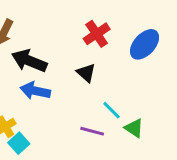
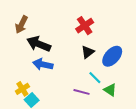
blue ellipse: (145, 44) -> (112, 56), moved
black triangle: (86, 73) -> (88, 52), moved, turned 40

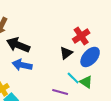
red cross: (85, 26) -> (81, 36), moved
green triangle: (110, 90) -> (86, 82), moved

